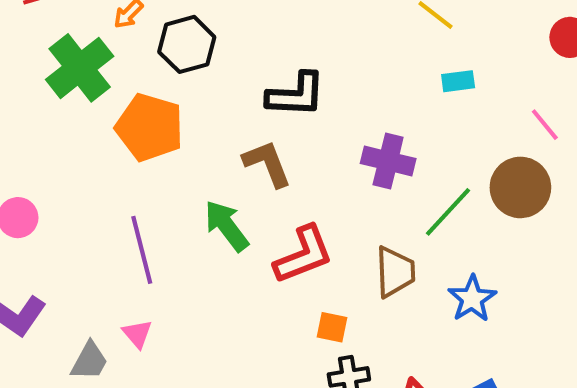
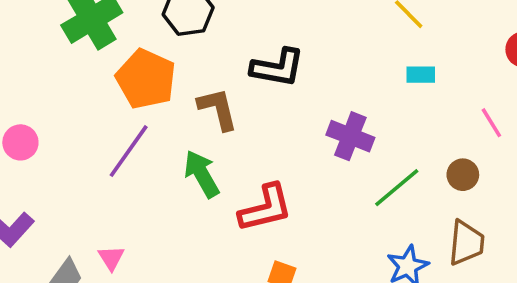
brown L-shape: (267, 164) -> (218, 109), moved
brown circle: (520, 187) -> (463, 175), size x0.6
purple line: (142, 250) -> (129, 151), moved, turned 42
brown trapezoid: (395, 272) -> (466, 243), moved

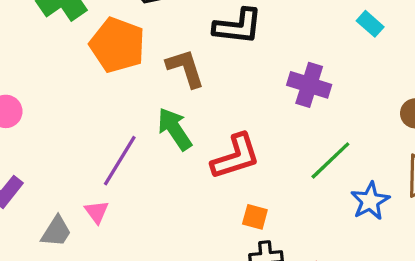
cyan rectangle: (421, 75) -> (370, 24), turned 45
purple line: (129, 151) -> (120, 161), moved
green line: (397, 188) -> (330, 160), moved

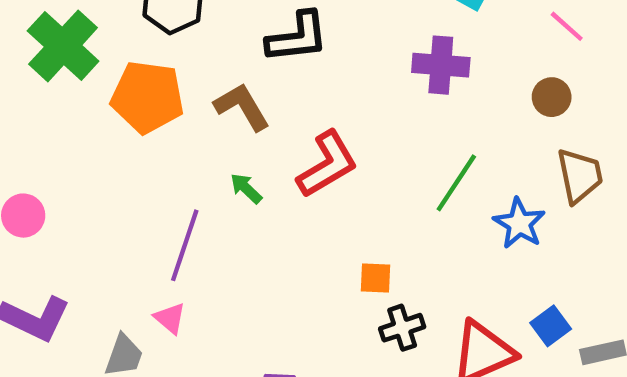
purple cross: (309, 85) -> (441, 65), moved
green arrow: (175, 129) -> (246, 188), size x0.6
red L-shape: (236, 157) -> (327, 164), moved

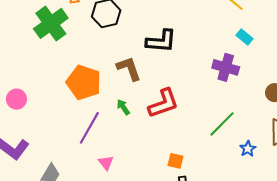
orange pentagon: (147, 97) -> (84, 82), moved
blue star: (519, 223) -> (248, 149), size x0.7
pink triangle: (170, 318) -> (106, 163), moved

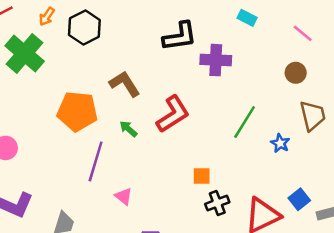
black L-shape: (161, 41) -> (180, 36), moved
purple cross: (226, 67) -> (216, 60), moved

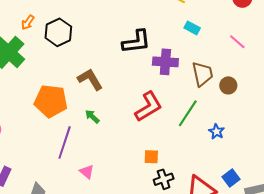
brown circle: (296, 73) -> (228, 85), moved
red L-shape: (173, 114) -> (148, 107), moved
brown trapezoid: (313, 116) -> (202, 74), moved

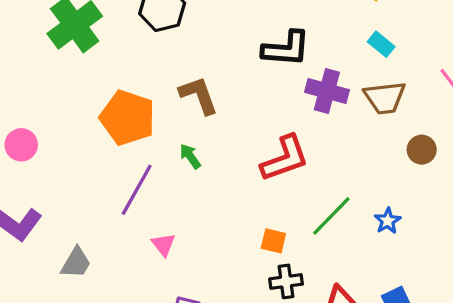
brown trapezoid: (202, 74) -> (385, 98), moved, turned 84
green line: (188, 113) -> (331, 216), moved

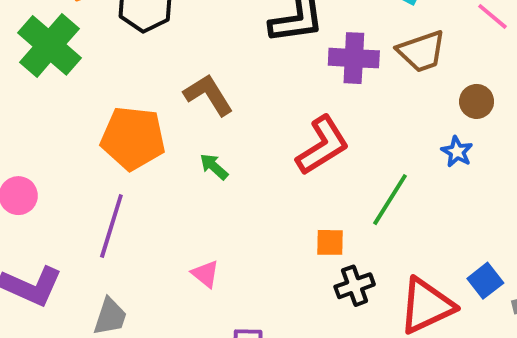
purple line: (137, 190) -> (111, 226), moved
blue star: (388, 221) -> (457, 152), moved

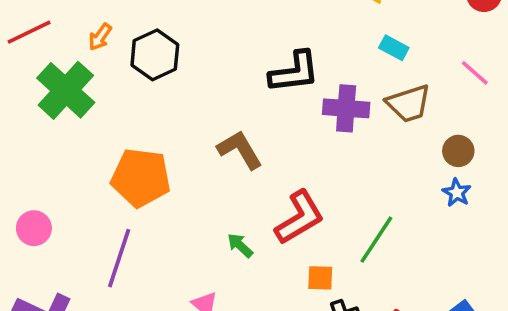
brown L-shape: (208, 95) -> (240, 150), moved
red L-shape: (323, 145) -> (299, 218), moved
blue star: (457, 152) -> (457, 193), moved
green arrow: (214, 167) -> (240, 245), moved

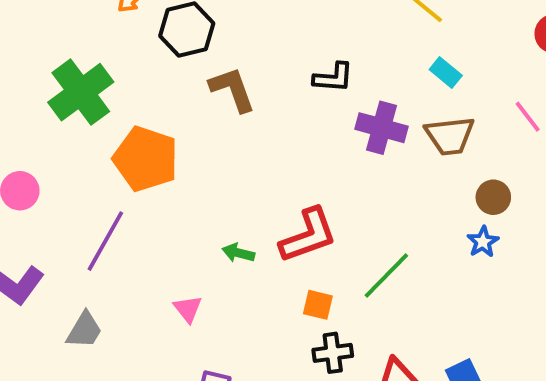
black L-shape: (294, 72) -> (333, 78), size x0.7
green cross: (66, 90) -> (81, 92), moved
brown L-shape: (240, 150) -> (232, 89), moved
green arrow: (240, 245) -> (238, 253), turned -40

